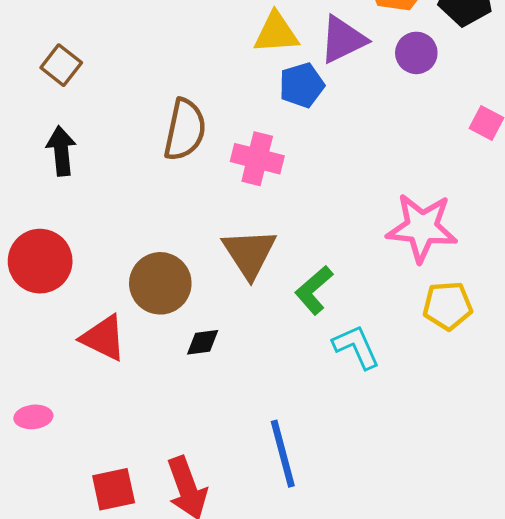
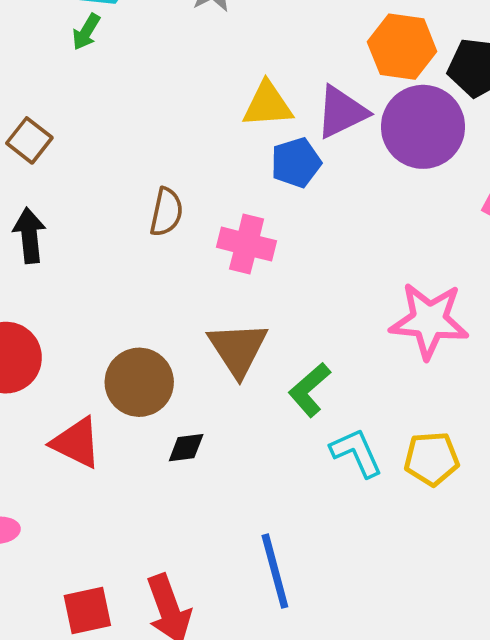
purple circle: (416, 53) -> (423, 127), size x1.8
brown semicircle: (185, 130) -> (166, 212), size x0.7
yellow pentagon: (448, 306) -> (432, 459), moved

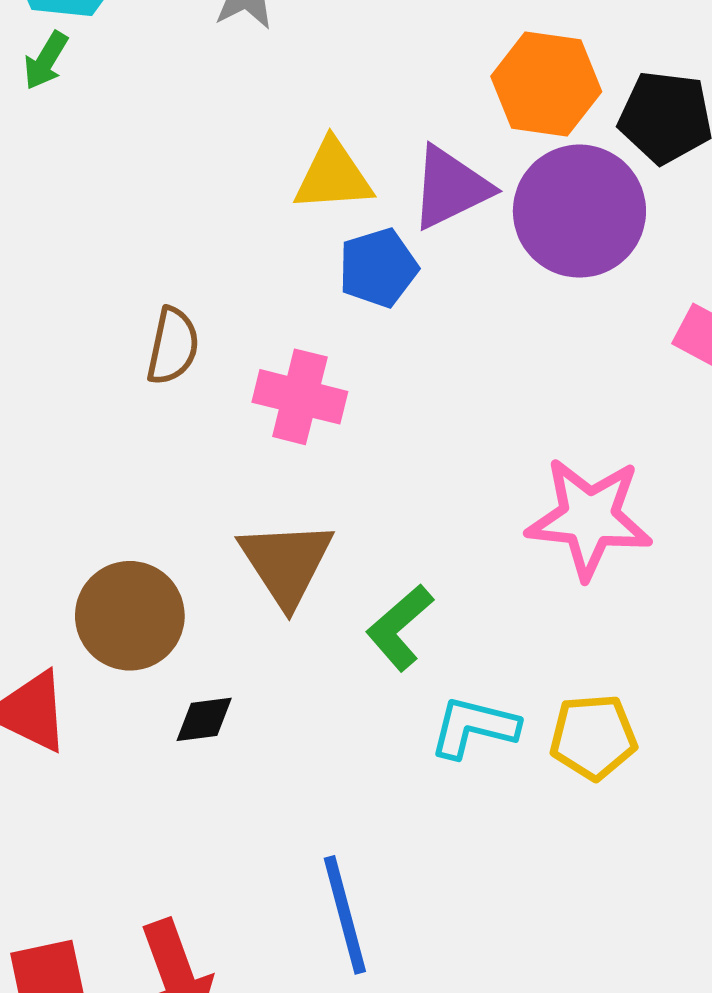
cyan L-shape: (356, 453) -> (474, 727), turned -52

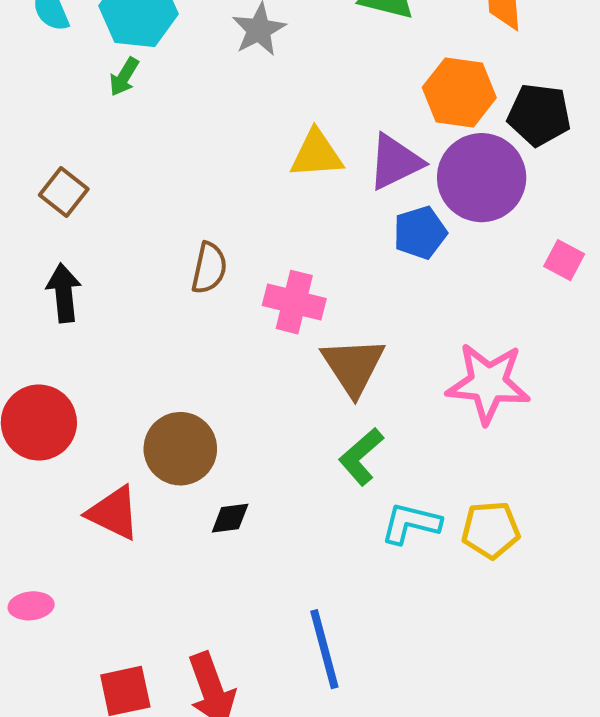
blue pentagon: (378, 268) -> (420, 233), moved
brown triangle: (286, 563) -> (353, 366), moved

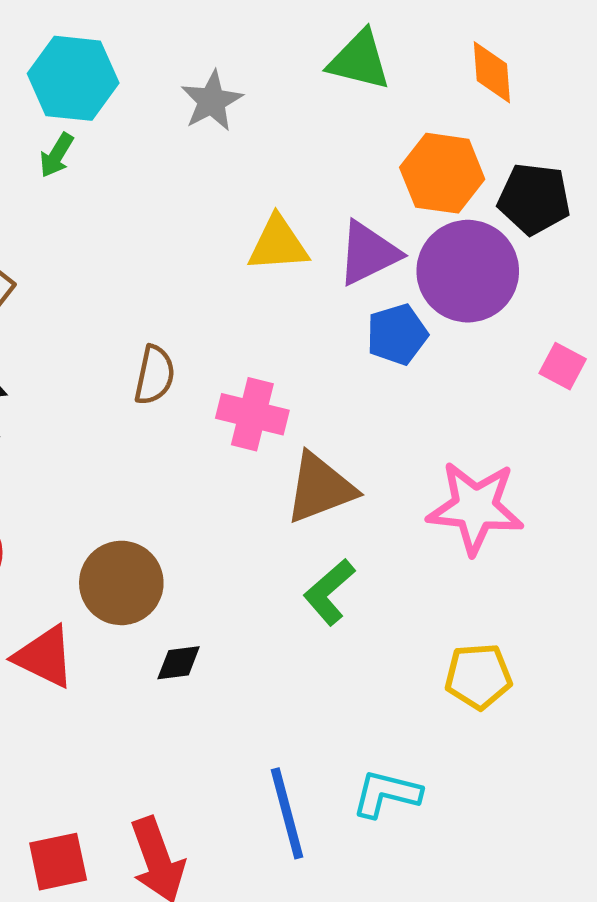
brown triangle: (353, 366) -> (320, 488), turned 42
cyan L-shape: (411, 523) -> (386, 794), moved

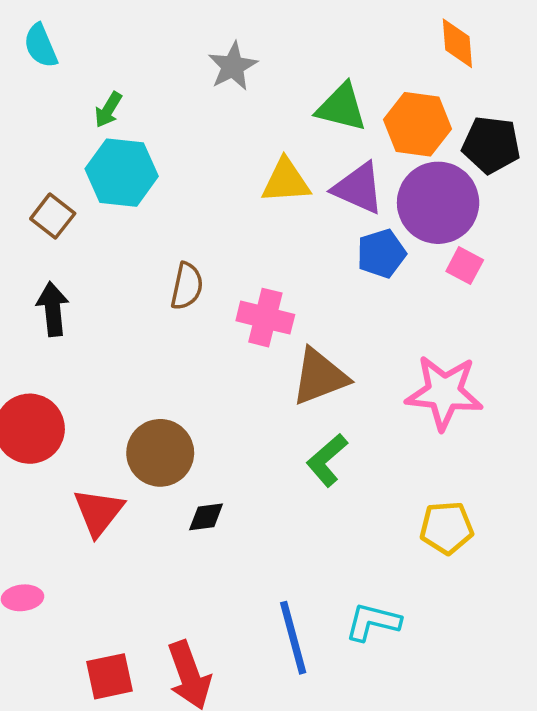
green triangle: (359, 60) -> (341, 107), moved
cyan hexagon: (73, 78) -> (122, 173), moved
purple triangle: (368, 253) -> (358, 188), turned 50
pink square: (563, 366) -> (465, 266), moved
red triangle: (45, 657) -> (99, 512), turned 42

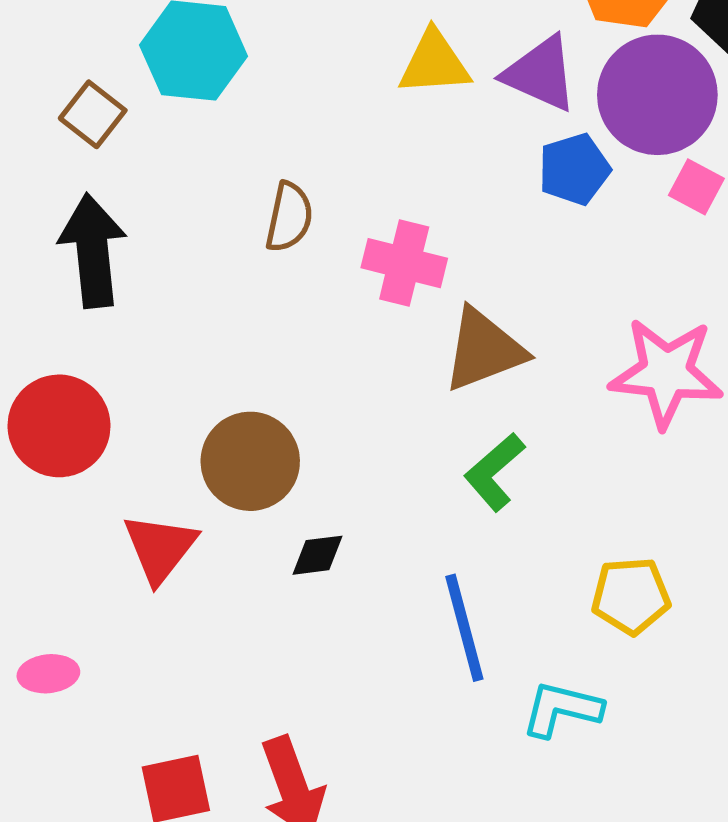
black arrow: (53, 309) -> (93, 251), size x1.4
yellow pentagon: (447, 528) -> (631, 596), moved
blue line: (293, 638) -> (464, 628), moved

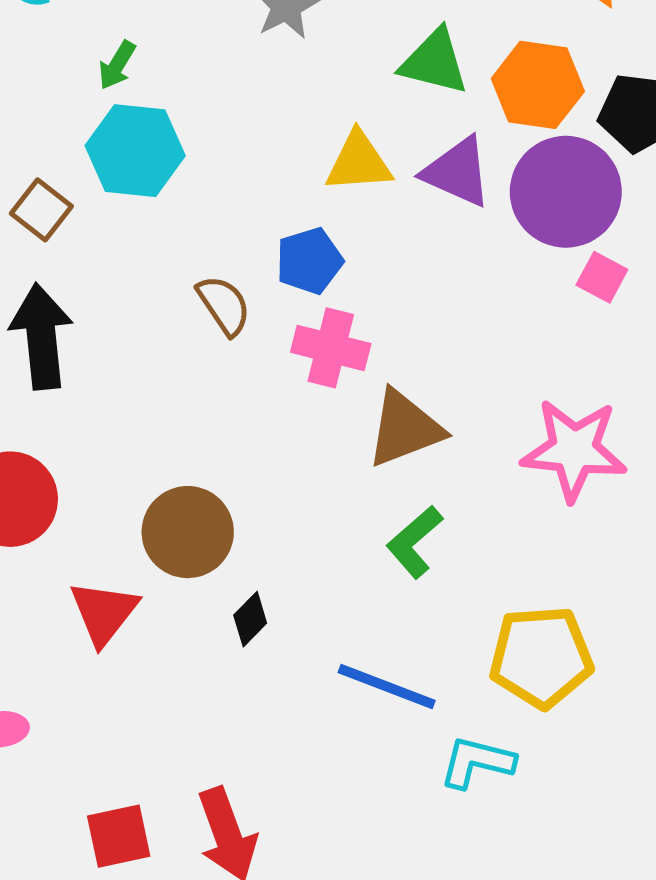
blue pentagon: (574, 169) -> (309, 261), moved
brown semicircle: (289, 217) -> (224, 305), turned -46
black diamond: (317, 555) -> (250, 619), turned -38
yellow pentagon: (631, 596) -> (541, 657), size x1.4
blue line: (464, 628) -> (387, 687), turned -54

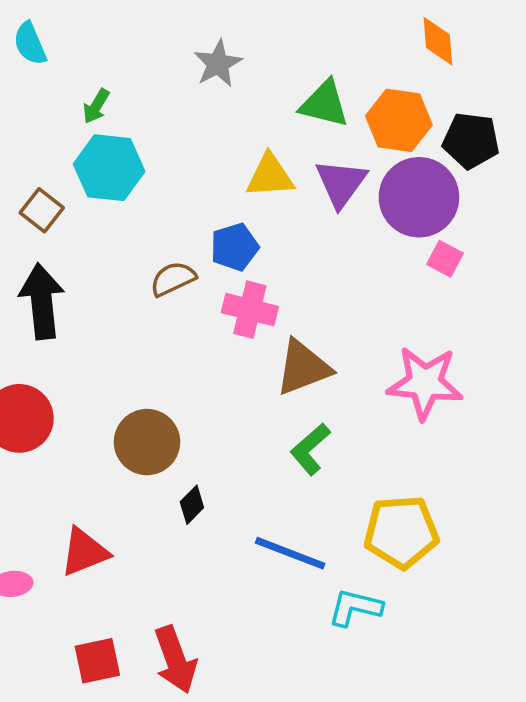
purple triangle: (457, 172) -> (341, 183), turned 42
brown semicircle: (224, 305) -> (173, 279), turned -81
red triangle: (104, 613) -> (84, 552), moved, turned 30

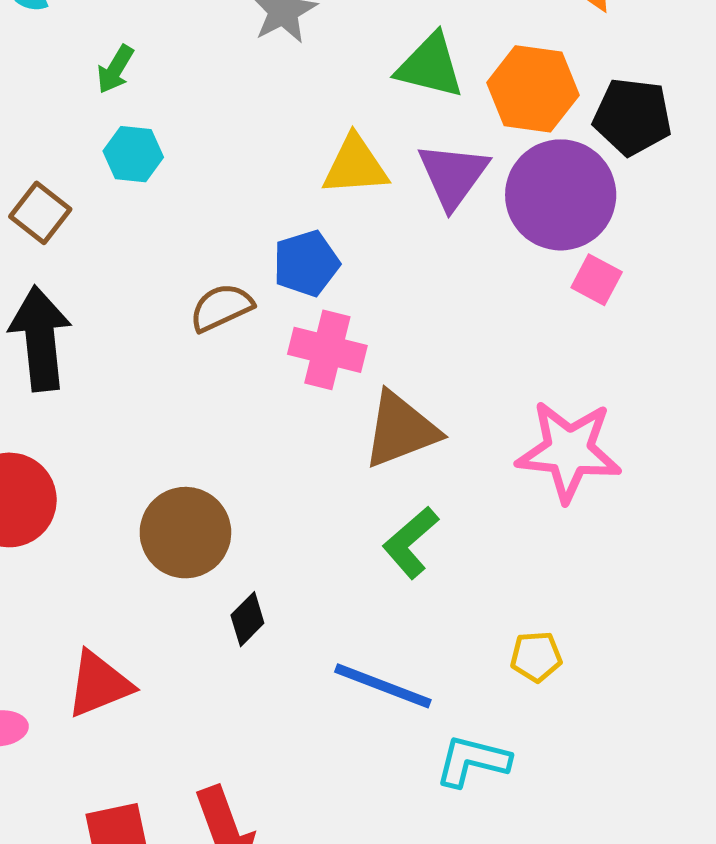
cyan hexagon: (109, 168) -> (133, 154), size x0.6
yellow pentagon: (401, 532) -> (536, 657), size x0.5

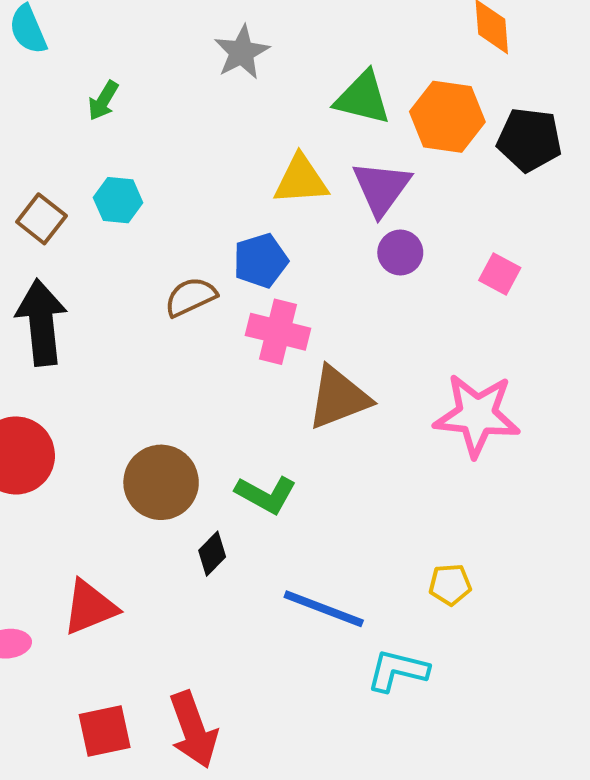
cyan hexagon: (133, 154) -> (118, 200), moved
purple circle: (561, 195) -> (400, 253), moved, size x0.5
green L-shape: (411, 542) -> (266, 494), moved, turned -110

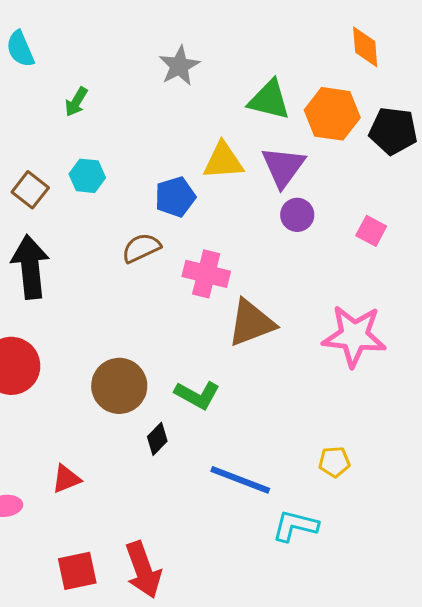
blue pentagon: (261, 261) -> (175, 197), moved
red triangle: (90, 607) -> (66, 479), size x0.7

